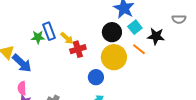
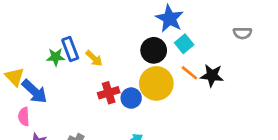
black star: (156, 36) -> (212, 76), moved
red cross: (78, 49) -> (109, 93), moved
blue circle: (96, 77) -> (131, 98), moved
pink semicircle: (22, 88) -> (24, 117), moved

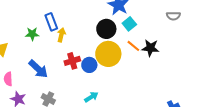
blue rectangle: (70, 49) -> (51, 22), moved
yellow arrow: (94, 58) -> (61, 35), turned -120
blue arrow: (34, 91) -> (38, 69), moved

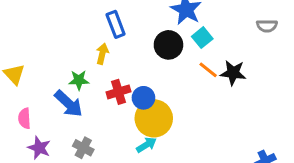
blue rectangle: (51, 22) -> (116, 24), moved
green star: (32, 34) -> (79, 80), moved
yellow circle: (108, 54) -> (154, 118), moved

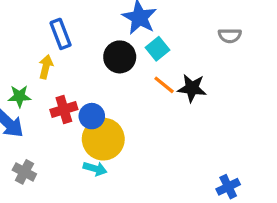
cyan arrow: (146, 145) -> (95, 169), turned 48

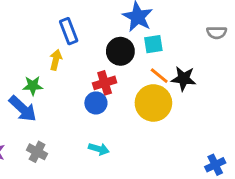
cyan square: (157, 49) -> (153, 44), turned 30
red cross: (64, 110) -> (105, 83), moved
yellow circle: (103, 139) -> (153, 103), moved

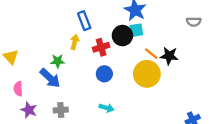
cyan square: (153, 44) -> (136, 30), moved
red cross: (105, 83) -> (101, 47), moved
gray cross: (37, 152) -> (61, 110), turned -32

